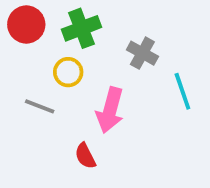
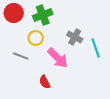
gray cross: (142, 53) -> (75, 37), moved
pink arrow: (110, 110) -> (58, 58), turned -60

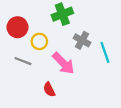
red circle: (14, 13) -> (17, 27), moved
green cross: (43, 15) -> (62, 14), moved

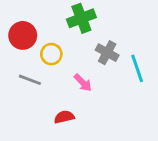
pink arrow: (63, 63) -> (83, 83), size x0.6
red semicircle: (49, 90) -> (64, 117), turned 104

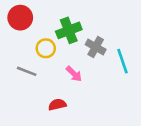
green cross: (81, 18) -> (69, 30), moved
red circle: (23, 35) -> (20, 18), moved

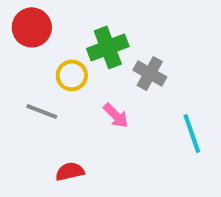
cyan line: (122, 61) -> (192, 134), moved
red semicircle: (57, 105) -> (70, 172), moved

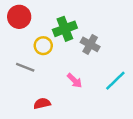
pink arrow: (116, 116) -> (75, 81), moved
cyan line: (192, 134) -> (115, 81), turned 65

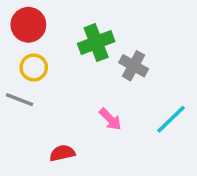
yellow circle: (43, 46) -> (34, 68), moved
gray line: (25, 67) -> (19, 100), moved

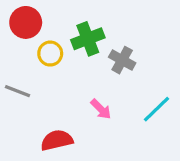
yellow circle: (34, 68) -> (50, 54), moved
red semicircle: (62, 153) -> (57, 140), size x1.4

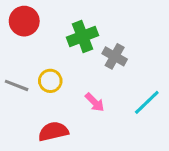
yellow circle: (50, 54) -> (50, 81), moved

